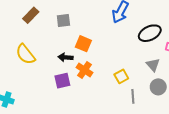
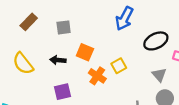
black arrow: (65, 57) -> (58, 60), moved
orange cross: (84, 70) -> (97, 76), moved
yellow square: (121, 76) -> (119, 66), moved

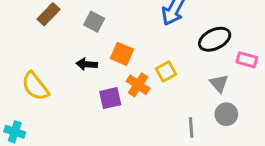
gray square: (64, 27) -> (94, 22), turned 35
yellow semicircle: (23, 63) -> (35, 86), moved
purple square: (62, 92) -> (110, 98), moved

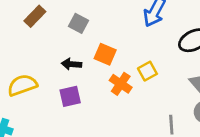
yellow semicircle: (35, 86) -> (22, 85), turned 108
purple square: (110, 98) -> (70, 96), moved

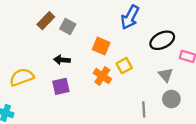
brown rectangle: (35, 16) -> (46, 21), moved
orange square: (105, 54) -> (101, 46), moved

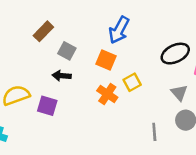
blue arrow: (130, 17) -> (119, 30), moved
gray square: (68, 26) -> (67, 51), moved
purple square: (61, 86) -> (47, 106), moved, turned 30

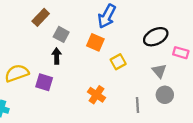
black arrow: (62, 76) -> (57, 56), turned 84
orange cross: (107, 94) -> (96, 95), moved

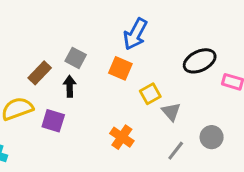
brown rectangle: (41, 17) -> (40, 73), moved
gray triangle: (159, 71) -> (171, 112), moved
gray line: (137, 105) -> (176, 151), turned 42

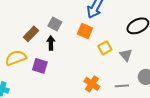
gray triangle: (171, 112) -> (126, 55), moved
orange cross: (122, 137) -> (92, 84), moved
gray line: (176, 151) -> (122, 86), turned 48

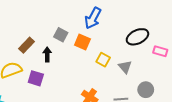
gray square: (55, 24) -> (61, 35), moved
yellow square: (105, 48) -> (103, 60), turned -32

